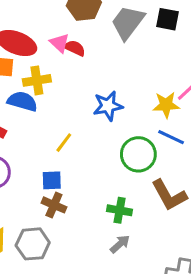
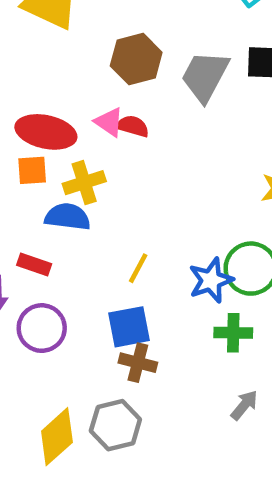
blue star: (108, 106) -> (211, 280), moved
blue square: (52, 180) -> (129, 327), size x1.4
green cross: (120, 210) -> (233, 333), moved

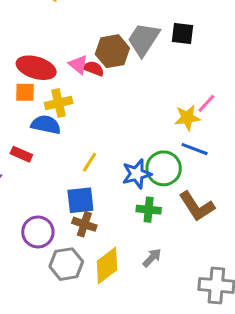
brown hexagon: (136, 59) -> (112, 51), moved
purple circle: (42, 328) -> (38, 232), moved
yellow diamond: (57, 437) -> (107, 266), moved

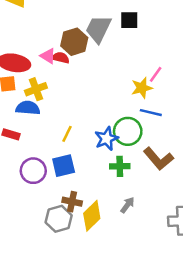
brown cross: (84, 224) -> (72, 202), moved
purple circle: (38, 232) -> (33, 171), moved

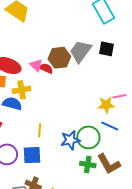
pink line: (156, 74) -> (119, 96), turned 32
yellow line: (67, 134) -> (40, 130), turned -32
green cross: (120, 166) -> (88, 164), moved

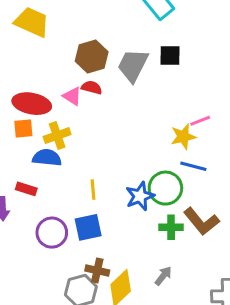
brown hexagon: (59, 58) -> (92, 56), moved
red semicircle: (46, 68) -> (92, 88), moved

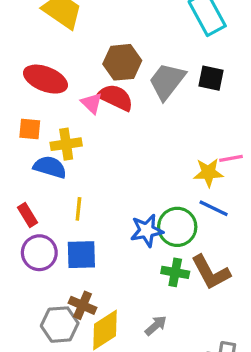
red semicircle: (92, 88) -> (116, 97), size x1.5
red ellipse: (32, 104) -> (45, 79), moved
red rectangle: (26, 189) -> (27, 215), moved, turned 30
yellow line: (93, 190) -> (78, 209), moved

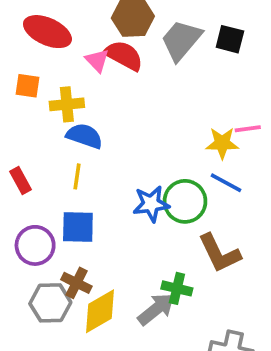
blue semicircle: (50, 167) -> (85, 136), moved
purple circle: (39, 253) -> (35, 245), moved
green cross: (175, 272) -> (177, 288), moved
gray arrow: (156, 326) -> (156, 309), size x1.5

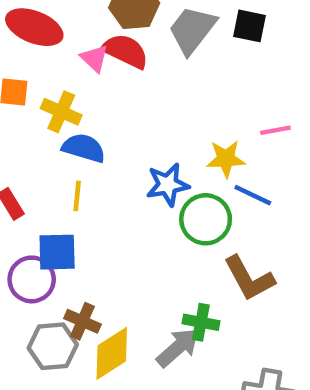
yellow cross: (67, 104) -> (61, 112), turned 32
yellow star: (222, 143) -> (226, 159), moved
blue star: (151, 204) -> (168, 185), moved
blue square: (78, 227) -> (57, 252), moved

